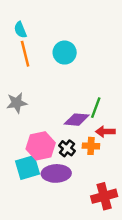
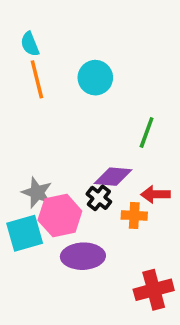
gray star: (17, 103) -> (37, 193), moved, turned 30
green line: (96, 108) -> (147, 132), moved
black cross: (67, 148) -> (99, 198), moved
cyan square: (27, 167) -> (25, 233), moved

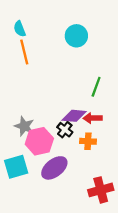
cyan circle: (95, 78) -> (76, 36), moved
red arrow: (155, 194) -> (93, 118), moved
cyan square: (25, 233) -> (16, 167), moved
purple ellipse: (83, 256) -> (54, 168), turned -36

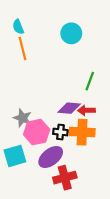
black cross: (65, 130) -> (60, 132), moved, turned -32
orange cross: (88, 141) -> (82, 132), size x1.6
red cross: (101, 190) -> (65, 178), moved

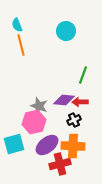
gray star: (22, 118) -> (39, 106), moved
black cross: (60, 132) -> (74, 120), moved, turned -32
orange cross: (82, 132) -> (73, 146), moved

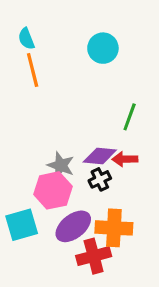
black cross: (74, 120) -> (100, 179), moved

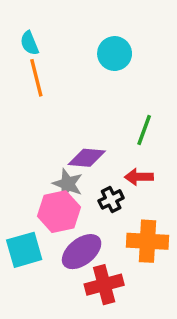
purple diamond: (100, 156) -> (87, 158), moved
orange cross: (114, 228) -> (148, 241), moved

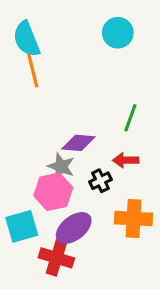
cyan semicircle: (29, 43) -> (26, 39), size x1.6
cyan circle: (115, 54) -> (118, 33), moved
red cross: (104, 285) -> (56, 258), moved, turned 32

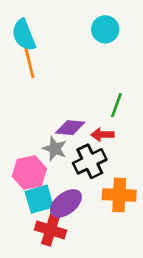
red arrow: (126, 160) -> (102, 135), moved
black cross: (100, 181) -> (90, 161), size x1.6
pink hexagon: (53, 192) -> (29, 173), moved
cyan square: (22, 226) -> (39, 199), moved

